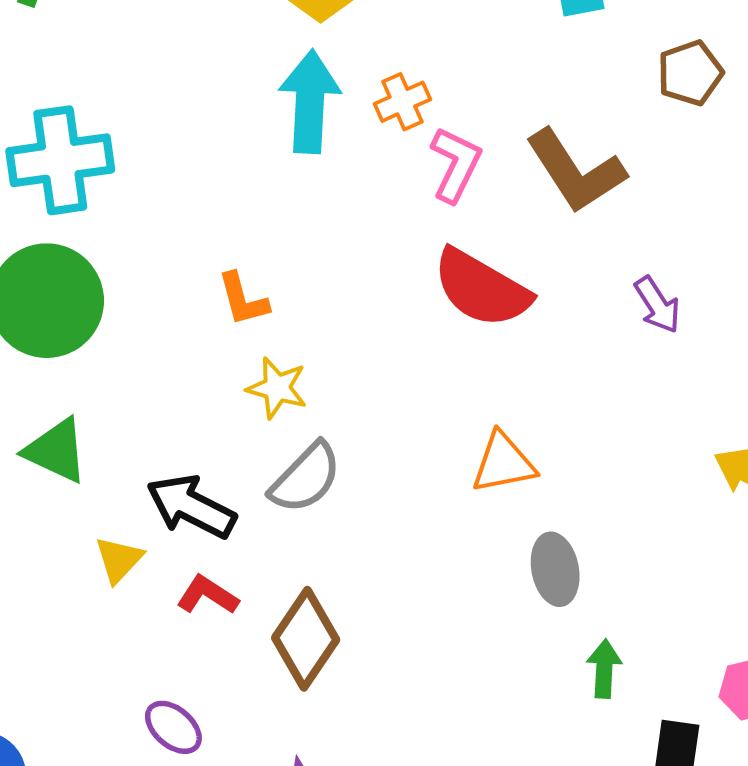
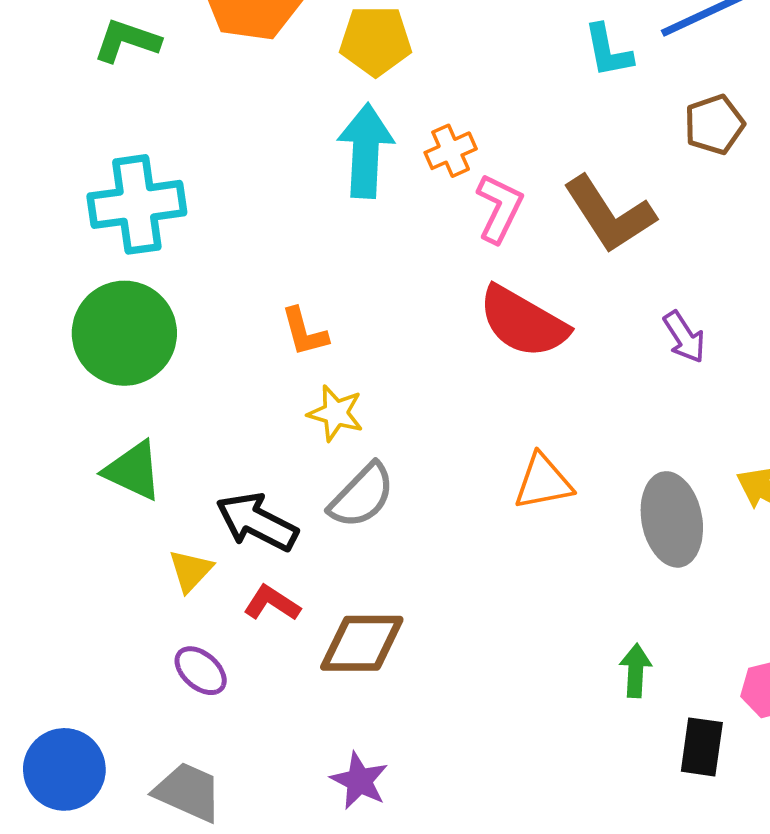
gray ellipse: (555, 569) -> (672, 519), moved, size x1.4
brown diamond: (306, 639) -> (362, 643), turned 56
purple ellipse: (173, 727) -> (201, 671), moved

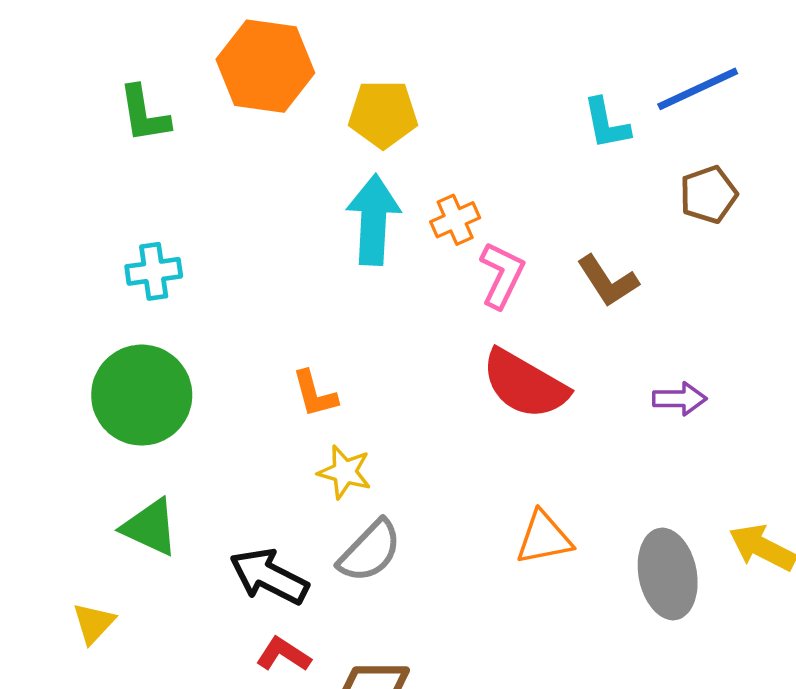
green L-shape: (127, 41) -> (144, 114), turned -118
cyan cross: (137, 204) -> (154, 271), size x0.6
brown L-shape: (609, 214) -> (608, 281), size x0.7
purple arrow: (684, 337) -> (680, 399), turned -57
yellow triangle: (191, 571) -> (94, 623), moved

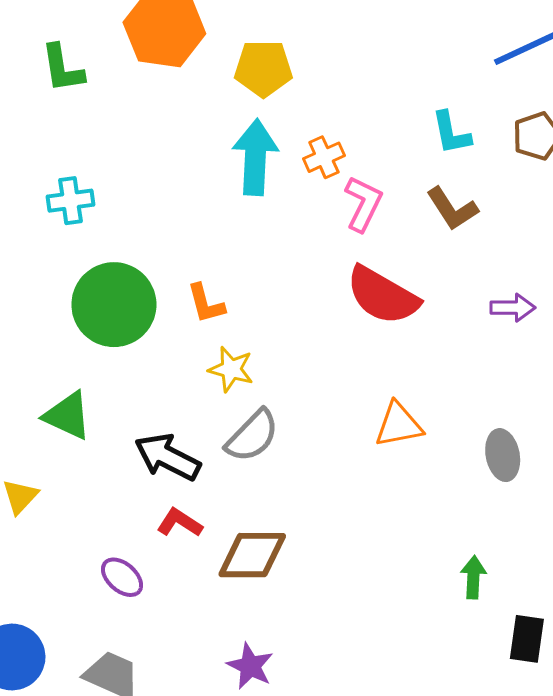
cyan L-shape: (606, 124) -> (451, 133), moved
green circle: (142, 395) -> (114, 305), moved
gray ellipse: (668, 574) -> (503, 455), size x0.7

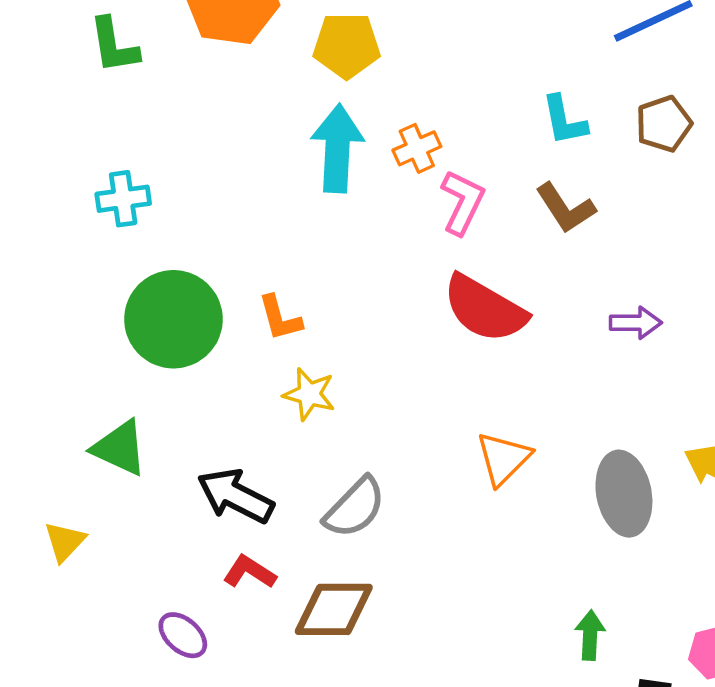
orange triangle: (399, 425) -> (503, 458), turned -34
gray semicircle: (252, 436) -> (355, 508), moved
gray ellipse: (503, 455) -> (624, 494), size x1.4

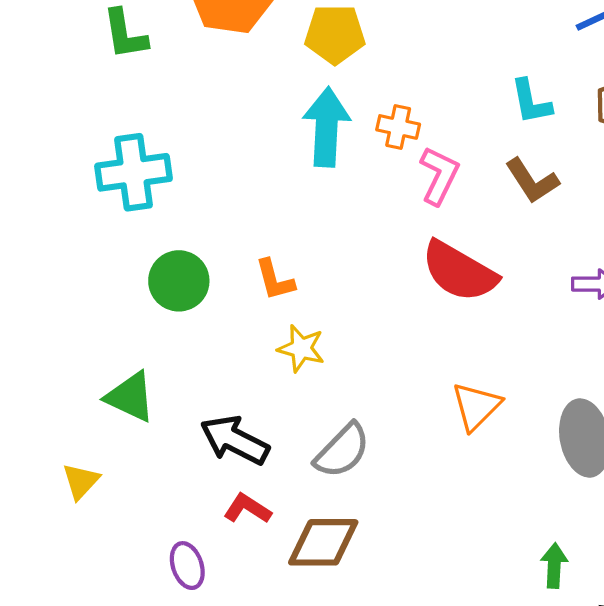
orange cross: (417, 148) -> (398, 127), turned 36
cyan cross: (123, 199) -> (133, 172), size x1.5
green circle: (173, 319) -> (179, 281), size x0.7
purple ellipse: (183, 635) -> (187, 566), turned 30

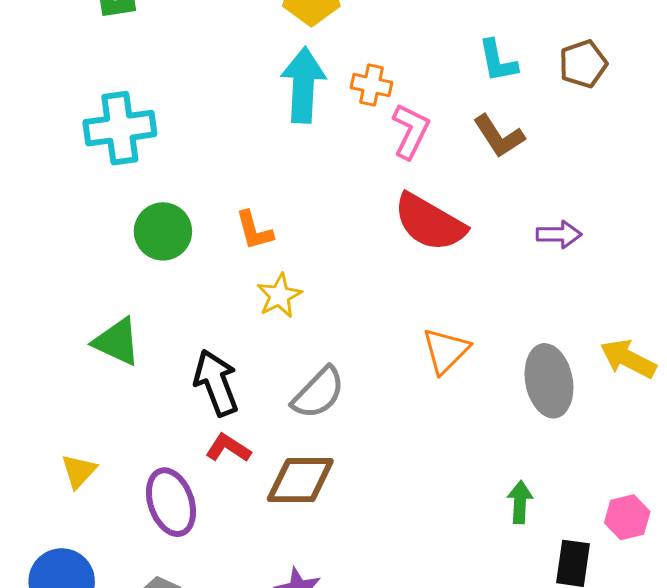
yellow star: (301, 348) -> (279, 296), turned 30
black arrow: (235, 440) -> (216, 383), turned 42
yellow triangle: (81, 481) -> (79, 471), moved
purple ellipse: (187, 566) -> (171, 502), size x1.5

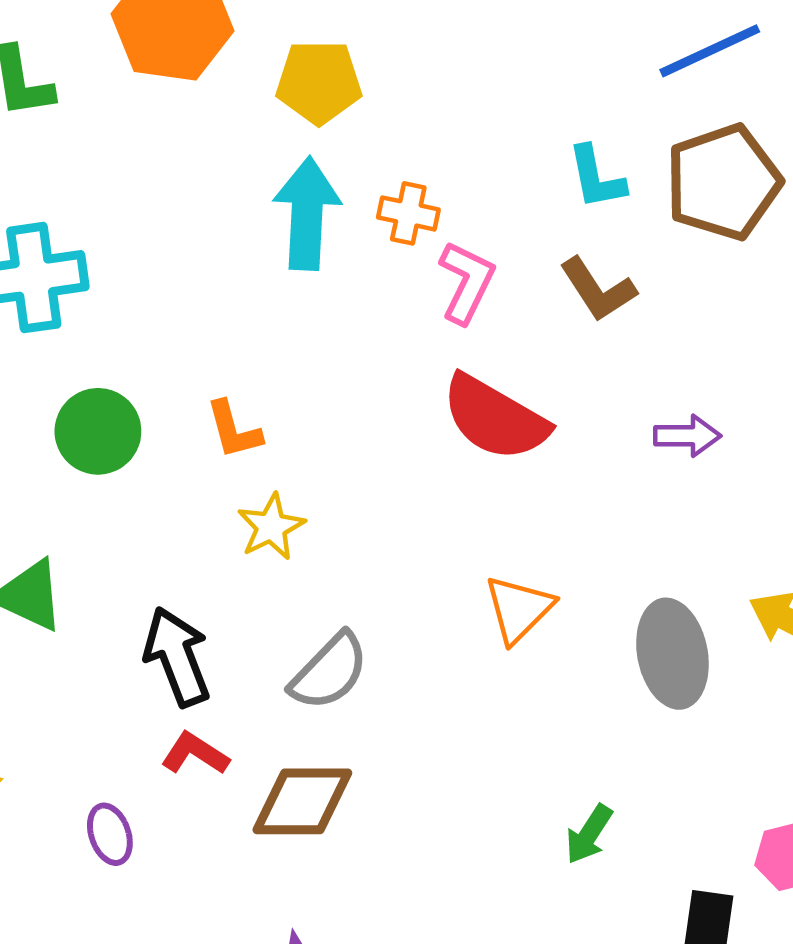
brown pentagon: (583, 64) -> (723, 182), size x1.6
purple ellipse: (171, 502) -> (110, 834), size x0.6
green arrow: (520, 502) -> (589, 834), moved, turned -150

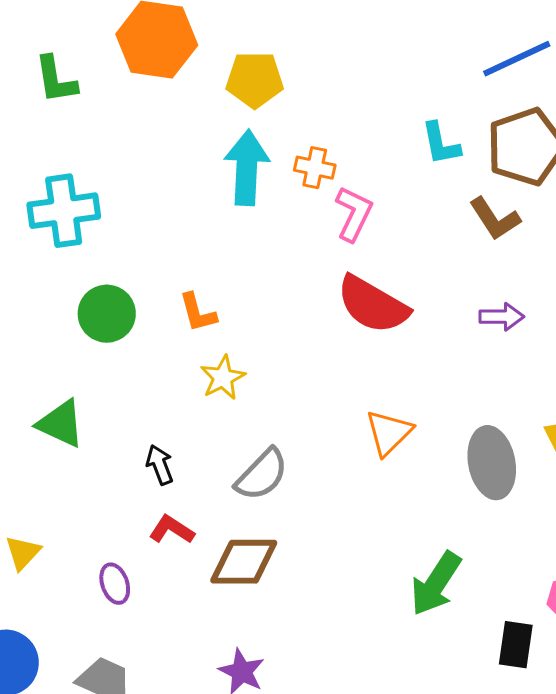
brown L-shape: (598, 290) -> (495, 219), moved
black arrow: (177, 657) -> (160, 465), size x0.6
green arrow: (589, 834) -> (436, 584), size x1.6

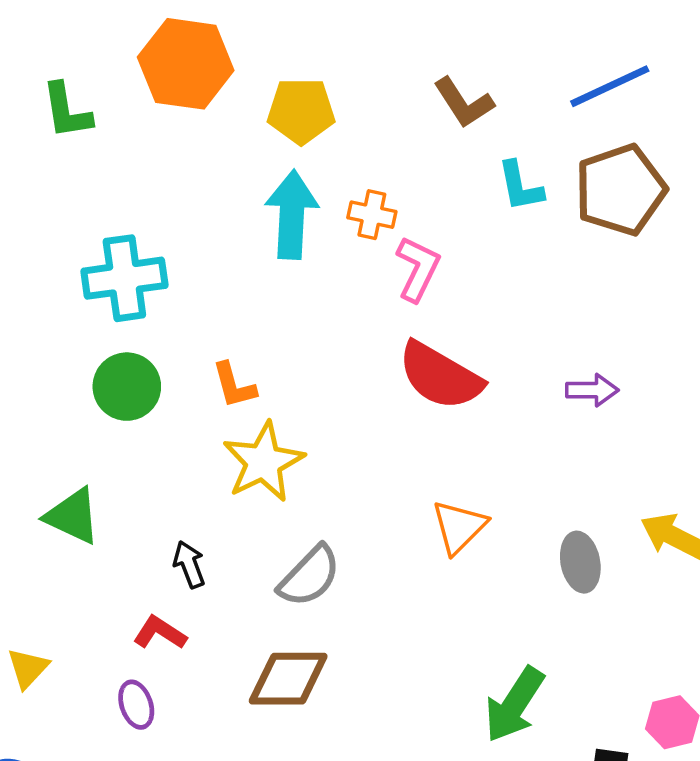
cyan cross: (64, 211) -> (124, 278), moved
brown L-shape: (495, 219) -> (464, 103), moved
yellow star: (223, 378) -> (263, 462), size x1.5
gray ellipse: (492, 463) -> (580, 562), size x0.7
red L-shape: (172, 530) -> (160, 633), moved

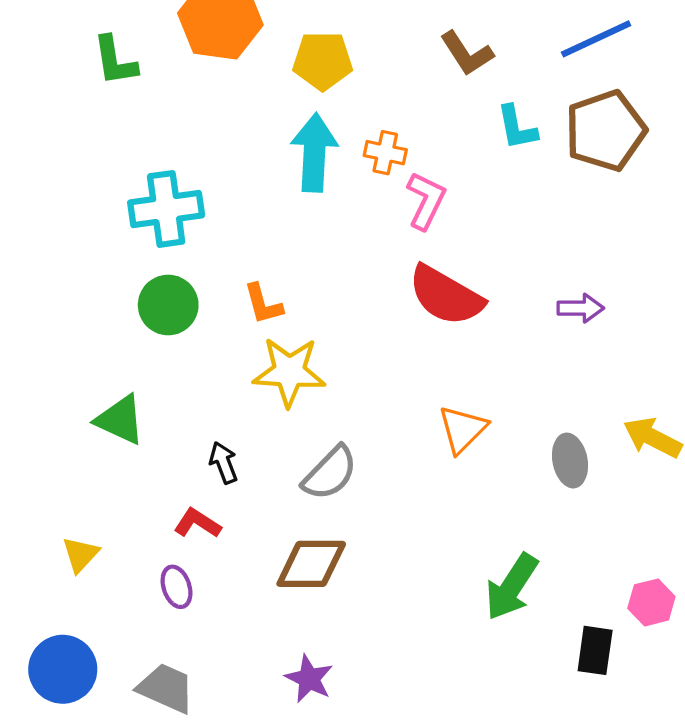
yellow star: (263, 462) -> (289, 372), turned 30

